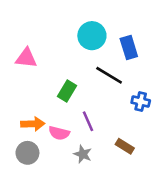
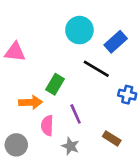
blue rectangle: (129, 48) -> (116, 42), turned 65
orange arrow: (33, 124) -> (30, 102), moved
pink semicircle: (59, 133) -> (47, 126), turned 78

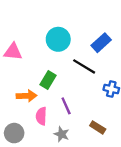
cyan circle: (79, 30) -> (58, 39), moved

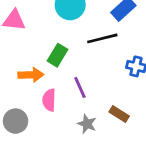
black line: (84, 66) -> (102, 38), turned -45
gray star: (62, 134) -> (87, 124), moved

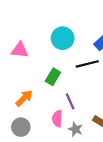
orange arrow: (31, 75) -> (24, 98), moved, turned -42
pink semicircle: (49, 100) -> (57, 119), moved

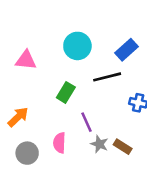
orange arrow: (24, 98) -> (18, 117), moved
pink semicircle: (57, 119) -> (59, 143), moved
gray star: (75, 129) -> (99, 144), moved

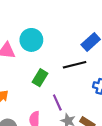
cyan circle: (77, 46) -> (31, 40), moved

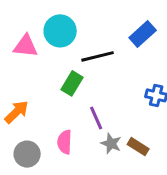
black line: (75, 65) -> (98, 56), moved

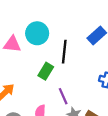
black line: (98, 56) -> (64, 52), turned -70

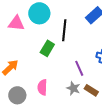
purple line: (63, 96) -> (79, 68), moved

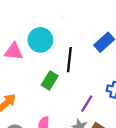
purple line: (79, 68) -> (87, 104), turned 56

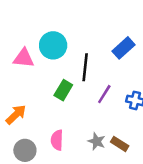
purple line: (87, 104) -> (104, 94), moved

